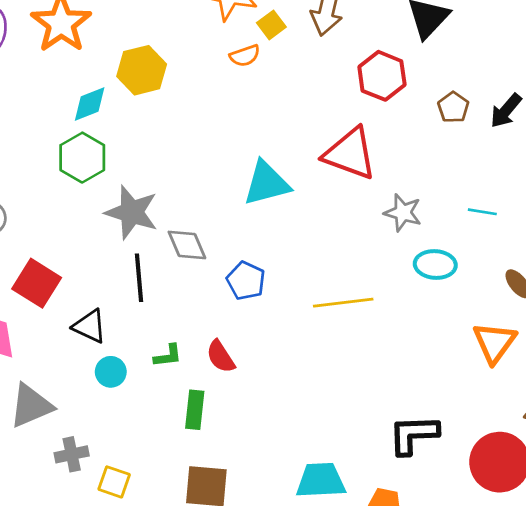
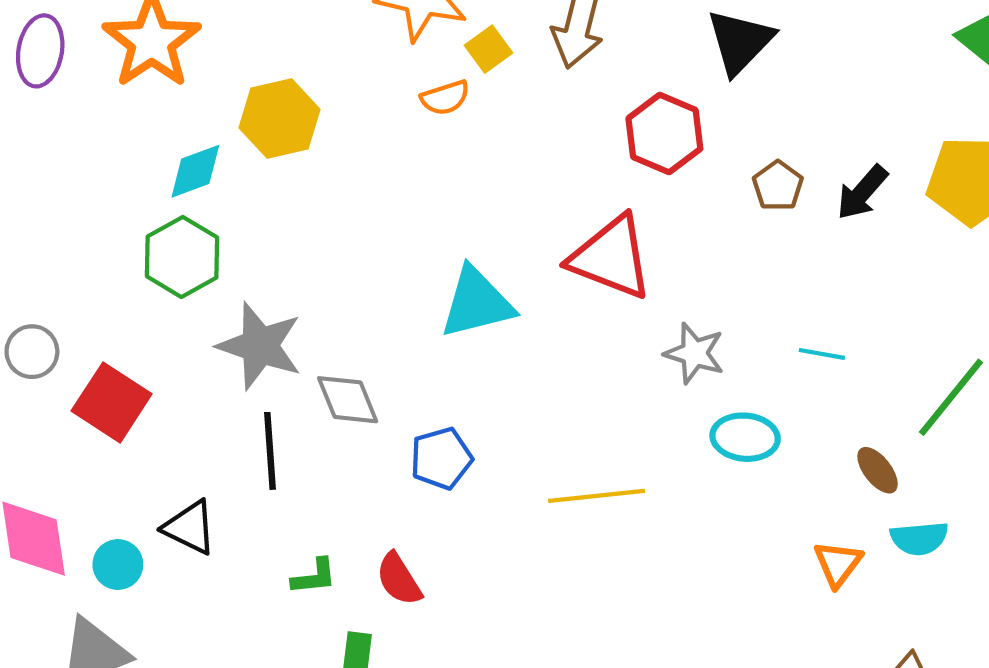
blue pentagon: (246, 281) -> (441, 458), turned 30
red square: (37, 283) -> (112, 402), moved
orange triangle: (494, 343) -> (838, 564), size x0.7
cyan circle: (111, 372) -> (118, 565), moved

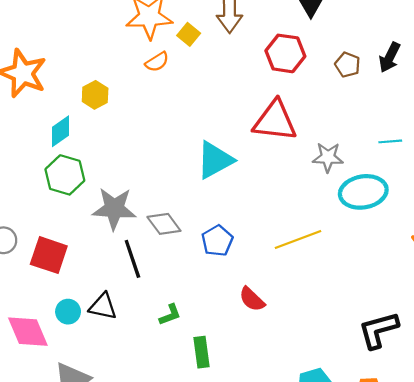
orange semicircle: (445, 98) -> (157, 62), moved
yellow hexagon: (279, 119) -> (95, 95), size x0.7
cyan ellipse: (745, 437) -> (363, 192), size x1.4
cyan circle: (118, 565) -> (68, 312), moved
red semicircle: (399, 579) -> (252, 299), moved

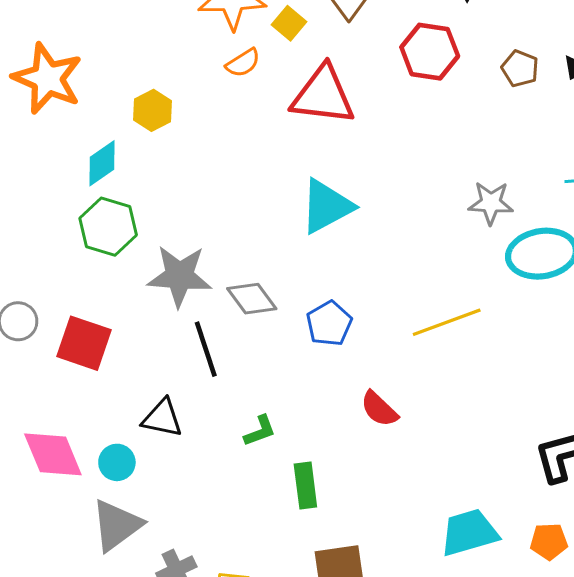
red triangle: (275, 121) -> (323, 95), moved
cyan circle: (68, 312) -> (117, 462), moved

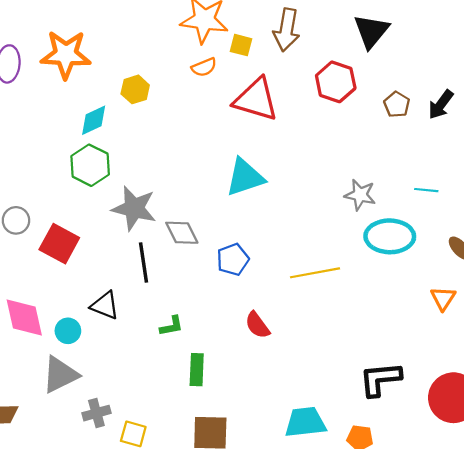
yellow square: (289, 23) -> (241, 45), turned -35
orange star: (47, 78) -> (66, 54), turned -30

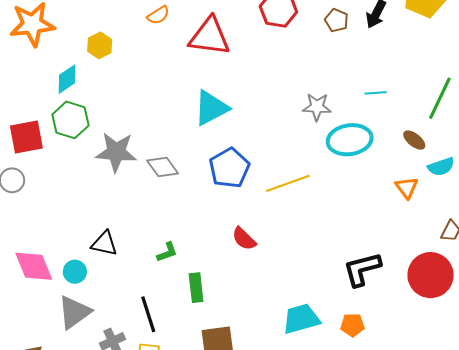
red square: (59, 244) -> (26, 137), moved, turned -30
blue pentagon: (233, 259) -> (229, 168), moved, size x1.4
black line: (144, 262) -> (148, 314), moved

